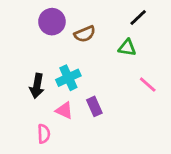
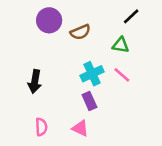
cyan cross: (68, 78) -> (92, 74), moved
pink line: (148, 85) -> (122, 75), moved
pink triangle: (64, 110) -> (80, 128), moved

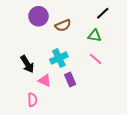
cyan cross: (92, 74) -> (59, 58), moved
black arrow: (35, 81) -> (27, 64), turned -42
pink triangle: (80, 128) -> (45, 80), moved

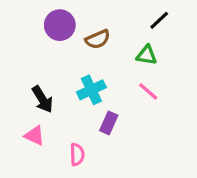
purple rectangle: (70, 79) -> (109, 123), turned 48
pink triangle: (45, 80) -> (35, 136), moved
pink semicircle: (32, 100) -> (77, 154), moved

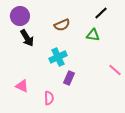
purple circle: (60, 25) -> (20, 16), moved
pink line: (148, 91) -> (115, 70), moved
black arrow: (42, 99) -> (27, 38), moved

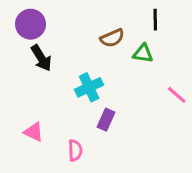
black line: (101, 13) -> (155, 20), turned -48
brown semicircle: (62, 25) -> (112, 38), moved
pink line: (115, 70) -> (177, 95), moved

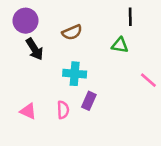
brown semicircle: (112, 38) -> (72, 32), moved
cyan cross: (89, 87) -> (75, 74), turned 30
pink semicircle: (75, 150) -> (63, 110), moved

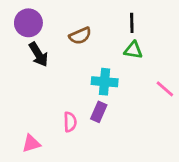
black line: (130, 17) -> (132, 23), moved
cyan cross: (75, 74) -> (105, 82), moved
pink triangle: (28, 111) -> (31, 143), moved, turned -42

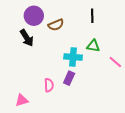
purple circle: (28, 23) -> (34, 16), moved
green triangle: (133, 50) -> (93, 46), moved

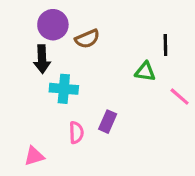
black line: (92, 16) -> (165, 45), moved
black arrow: (27, 38) -> (42, 59), turned 30
cyan cross: (73, 57) -> (64, 89), moved

